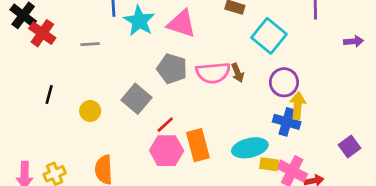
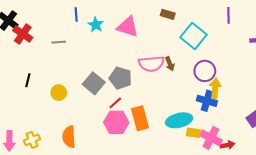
cyan star: (139, 21) -> (96, 25), size x0.7
gray pentagon: (172, 69) -> (120, 78), moved

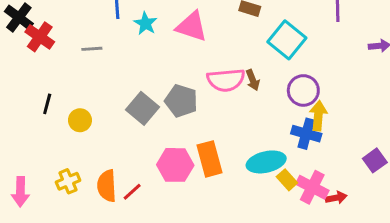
yellow circle: (59, 93) -> (80, 120), moved
red line: (115, 103) -> (132, 192), moved
yellow rectangle: (193, 133) -> (287, 180), turned 40
yellow cross: (32, 140) -> (68, 181), moved

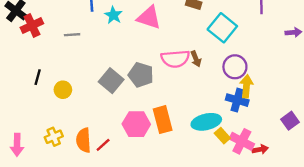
red cross: (40, 37) -> (32, 26), turned 30

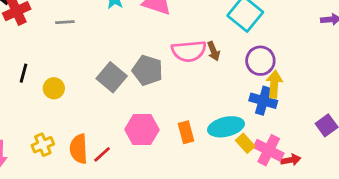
orange rectangle: (163, 120) -> (186, 132), moved, size x0.7

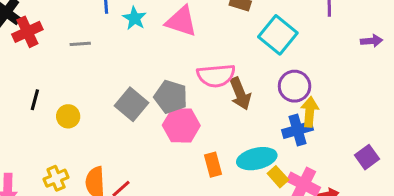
brown arrow: (214, 51) -> (240, 94), moved, size x1.5
blue cross: (263, 101) -> (298, 130), turned -32
pink hexagon: (142, 130) -> (181, 125), moved

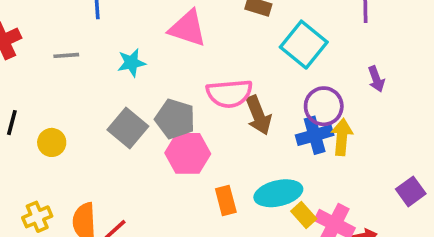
cyan star: (135, 18) -> (131, 63), moved, turned 30
purple arrow: (371, 41) -> (376, 79), moved, turned 75
blue cross: (298, 130) -> (315, 135), moved

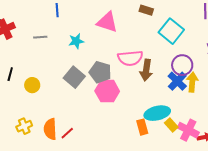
brown arrow: (258, 115) -> (146, 70), turned 30
blue cross: (315, 135) -> (177, 81), turned -30
orange rectangle: (226, 200) -> (142, 127), moved

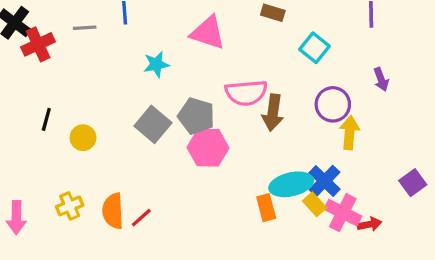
cyan square: (171, 31) -> (315, 48), size x0.7
gray line: (40, 37) -> (85, 28), moved
blue cross: (177, 81) -> (324, 181), moved

